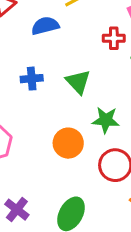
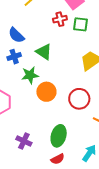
blue semicircle: (45, 26) -> (16, 35), moved, turned -108
green star: (106, 120) -> (30, 75), moved

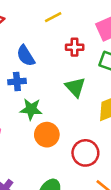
red cross: (60, 19) -> (75, 47), moved
green triangle: (44, 52) -> (75, 87), moved

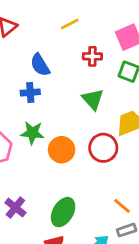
green star: (31, 109) -> (32, 133), moved
red circle: (85, 153) -> (103, 148), moved

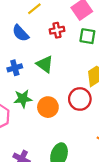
blue semicircle: (40, 65) -> (21, 33), moved
green triangle: (93, 99) -> (45, 64), moved

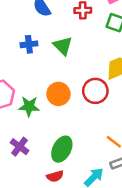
green star: (23, 99) -> (29, 106), moved

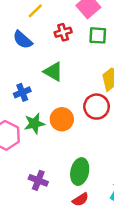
blue cross: (29, 44) -> (22, 92), moved
green star: (29, 106) -> (34, 124), moved

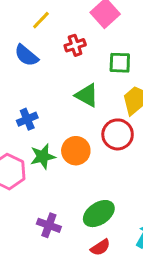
green square: (98, 35) -> (120, 63), moved
green triangle: (53, 72) -> (87, 95), moved
green ellipse: (80, 172) -> (99, 214), turned 45

